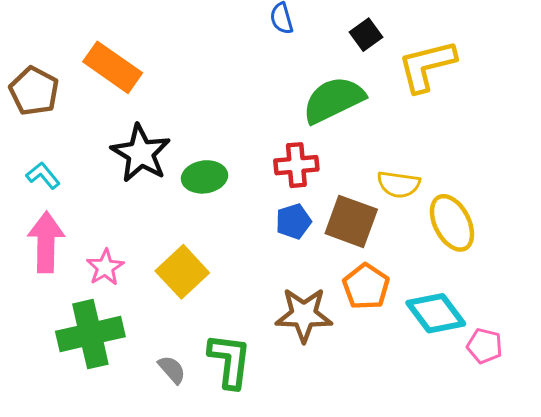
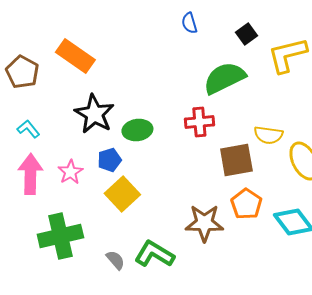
blue pentagon: (293, 221) -> (109, 160), moved
brown square: (351, 221) -> (236, 160), turned -30
pink star: (105, 267) -> (70, 172), moved
green L-shape: (230, 361) -> (154, 254), turned -66

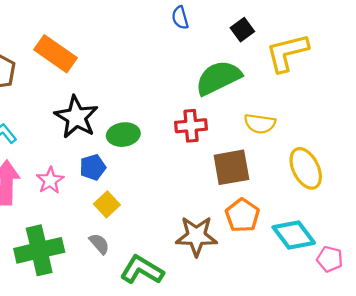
yellow semicircle: (268, 135) -> (260, 124), moved
yellow square: (122, 194) -> (107, 204), size x0.7
gray semicircle: (115, 260) -> (99, 244), moved

